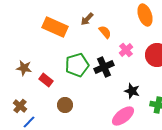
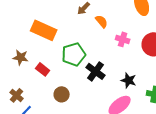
orange rectangle: (55, 27) -> (44, 30), moved
pink cross: (126, 50) -> (123, 39), turned -32
black cross: (104, 67) -> (96, 71), moved, turned -30

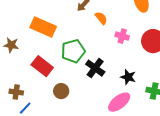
brown star: (21, 57) -> (11, 45), moved
red rectangle: (43, 69) -> (42, 66), size x1.5
brown cross: (17, 95) -> (16, 92), turned -32

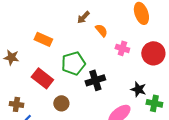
orange rectangle: (43, 27) -> (43, 39), size x0.7
black cross: (95, 68) -> (95, 80), turned 36
black star: (128, 77) -> (138, 89), moved

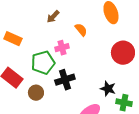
orange semicircle: (101, 30) -> (81, 30), moved
pink cross: (122, 48) -> (62, 48), moved, turned -32
brown circle: (61, 103) -> (36, 93), moved

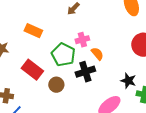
orange semicircle: (81, 30) -> (97, 54), moved
green pentagon: (43, 63) -> (63, 55), turned -30

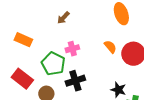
orange semicircle: (97, 54) -> (110, 47), moved

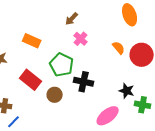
pink cross: (72, 49) -> (81, 39), moved, turned -32
black cross: (75, 81) -> (84, 82), turned 30

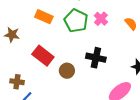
pink cross: (81, 39) -> (101, 19), moved
green pentagon: (62, 65) -> (76, 21), moved

